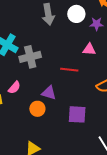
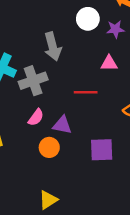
gray arrow: (48, 14) -> (53, 47), moved
pink semicircle: (14, 88) -> (36, 117), moved

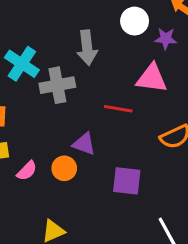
pink triangle: (109, 63) -> (152, 78), size x1.5
pink semicircle: (36, 117) -> (27, 171), moved

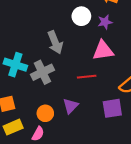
purple triangle: (84, 144) -> (71, 106), turned -49
orange circle: (64, 168) -> (45, 113), moved
purple square: (127, 181) -> (112, 108), moved

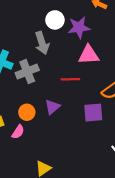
white circle: (81, 16) -> (55, 20), moved
purple star: (105, 22) -> (79, 27), moved, size x1.5

